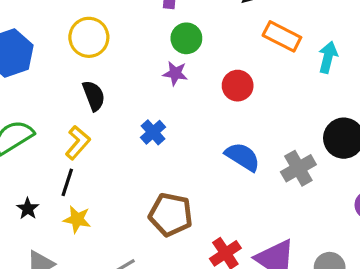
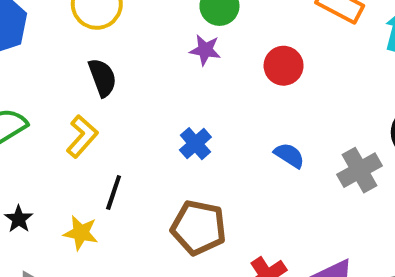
blue cross: (153, 132) -> (195, 144), moved
blue semicircle: (243, 157) -> (289, 155), size x0.7
black line: (67, 182) -> (114, 192), moved

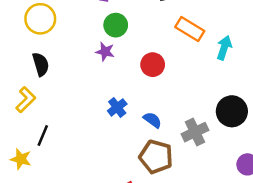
blue cross: (195, 144) -> (117, 107), moved
brown pentagon: (198, 227) -> (156, 157), moved

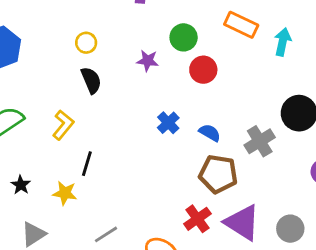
yellow circle: (40, 19) -> (86, 43), moved, size x0.6
green circle: (116, 25) -> (184, 37), moved
black semicircle: (41, 64) -> (91, 80), moved

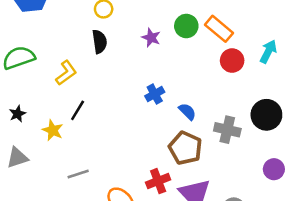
orange rectangle: (241, 25) -> (219, 29), moved
red circle: (203, 70) -> (232, 61), moved
gray cross: (260, 141) -> (227, 130), turned 30

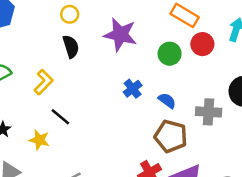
green circle: (186, 26) -> (170, 54), moved
purple star: (151, 38) -> (120, 35), size x1.8
black line: (78, 110) -> (60, 117), turned -72

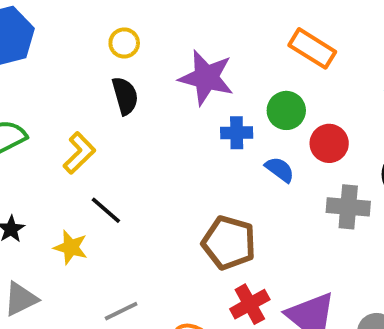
red circle: (202, 44) -> (329, 143), moved
blue cross: (133, 89) -> (237, 133), moved, turned 36
blue semicircle: (167, 101) -> (280, 170), moved
brown pentagon: (171, 136) -> (229, 243), moved

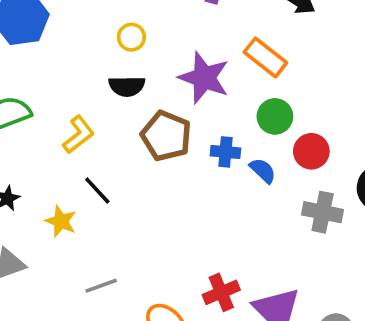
orange rectangle: (312, 48) -> (265, 57), moved
black semicircle: (125, 96) -> (127, 86), turned 99
blue cross: (237, 133) -> (225, 152), moved
brown pentagon: (229, 243) -> (166, 136), moved

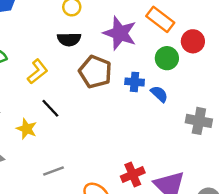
red circle: (311, 151) -> (193, 41), moved

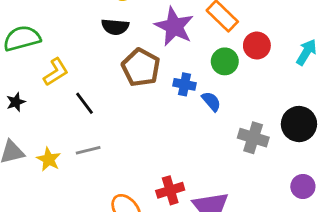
yellow L-shape: (38, 72) -> (56, 72), moved
yellow star: (27, 129) -> (49, 159), moved
gray line: (54, 171) -> (88, 150), moved

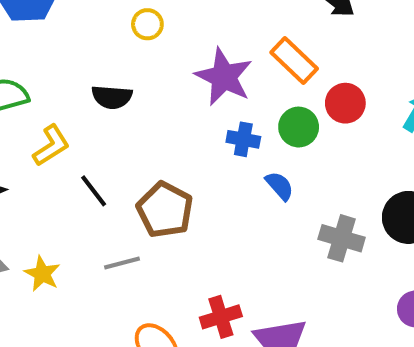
black semicircle: (115, 27) -> (112, 97), moved
brown pentagon: (141, 67) -> (165, 210), moved
blue cross: (185, 84) -> (243, 139), moved
gray line: (88, 150) -> (122, 263), moved

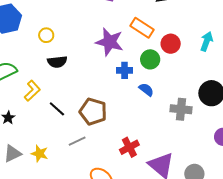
yellow circle: (147, 24) -> (46, 35), moved
red cross: (221, 317) -> (129, 147), moved

